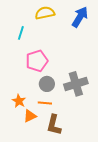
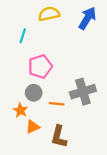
gray circle: (47, 84) -> (34, 93), moved
orange line: (45, 103) -> (57, 104), moved

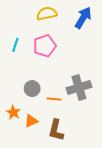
cyan line: (23, 36) -> (15, 45), moved
pink pentagon: (40, 66) -> (45, 46), moved
orange star: (20, 110) -> (13, 112), moved

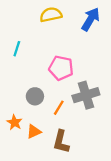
pink pentagon: (45, 46) -> (61, 68), moved, turned 30
orange line: (54, 99) -> (59, 108), turned -64

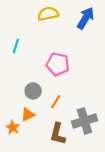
gray cross: (86, 95) -> (85, 121), moved
orange star: (15, 122) -> (13, 127), moved
orange triangle: (34, 131) -> (28, 115), moved

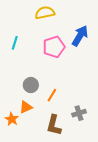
blue arrow: (86, 18) -> (80, 36), moved
pink pentagon: (58, 64) -> (54, 47), moved, turned -30
gray cross: (85, 121) -> (79, 113), size x0.6

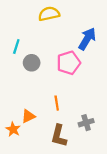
pink pentagon: (54, 47) -> (69, 63), moved
gray circle: (31, 85) -> (32, 63), moved
orange line: (52, 95) -> (57, 103), turned -40

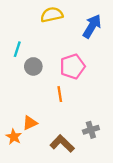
blue arrow: (87, 39) -> (92, 26), moved
orange line: (57, 103) -> (60, 94), moved
brown L-shape: (59, 136) -> (62, 144), turned 120

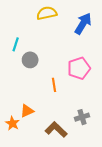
pink pentagon: (72, 66) -> (79, 68), moved

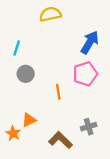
blue arrow: (83, 24) -> (90, 42), moved
gray circle: (30, 60) -> (26, 74), moved

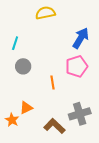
gray cross: (89, 127) -> (80, 114), size x1.5

